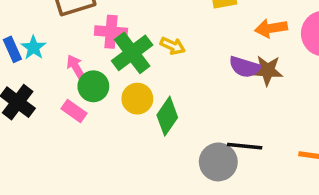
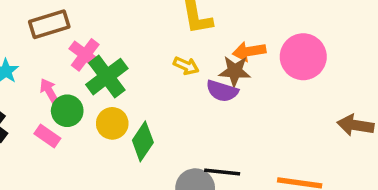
pink cross: (111, 32) -> (85, 55), turned 32
yellow arrow: (173, 46) -> (186, 66), moved
brown star: (268, 70) -> (235, 71), moved

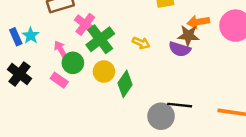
yellow arrow: (186, 66) -> (141, 43), moved

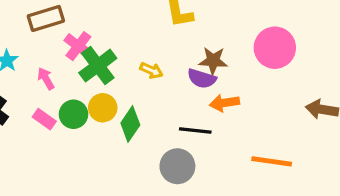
orange arrow: (198, 22) -> (224, 103), moved
green circle: (73, 63) -> (73, 114), moved
black line: (180, 105) -> (195, 130), moved

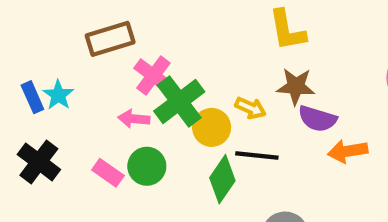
brown star: (213, 61) -> (296, 86), moved
pink arrow: (46, 79) -> (134, 119), moved, turned -55
yellow circle: (103, 108) -> (212, 127), moved
black line: (195, 130) -> (257, 155), moved

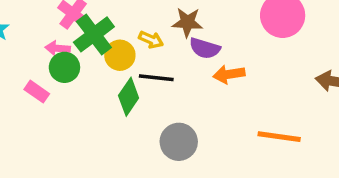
green circle: (147, 166) -> (64, 67), moved

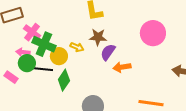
green cross: (94, 34) -> (44, 44), turned -30
purple semicircle: (205, 48) -> (108, 52), turned 108
black line: (156, 78) -> (43, 69), moved

